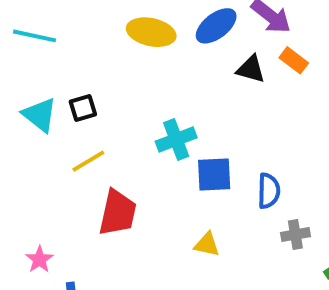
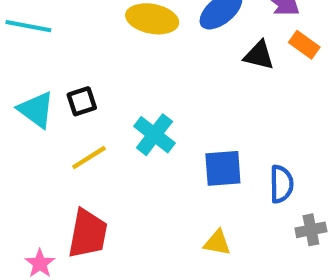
cyan cross: (176, 139) -> (154, 135), moved, turned -30
red trapezoid: (118, 213) -> (88, 234), moved

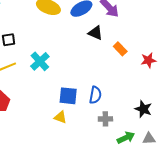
orange rectangle: (304, 45) -> (120, 49), moved
blue square: (223, 168) -> (68, 96), moved

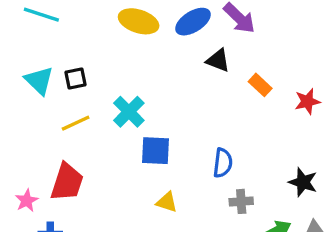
blue square: (68, 96) -> (155, 151), moved

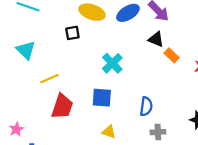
black triangle: (218, 60) -> (156, 39), moved
black square: (76, 79) -> (72, 33), moved
cyan cross: (129, 112) -> (112, 63), moved
red trapezoid: (67, 182) -> (62, 107), moved

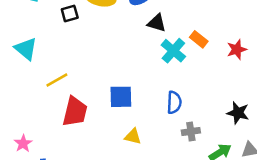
black square: (72, 33) -> (70, 13), moved
black triangle: (156, 39) -> (157, 23), moved
cyan cross: (112, 63) -> (173, 51), moved

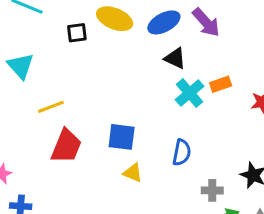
orange rectangle: (199, 39) -> (221, 84), turned -66
gray cross: (191, 132) -> (212, 190), moved
yellow triangle: (133, 136) -> (133, 173), moved

